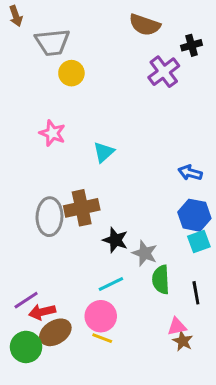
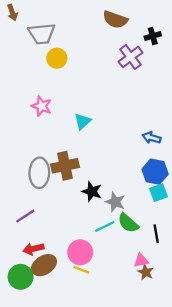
green semicircle: (161, 280) -> (128, 223), turned -45
cyan line: (111, 284) -> (105, 227), moved
purple line: (26, 300) -> (25, 216), moved

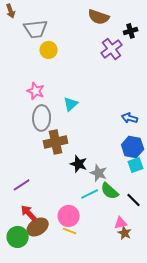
gray ellipse: (39, 173) -> (42, 118), moved
black line: (156, 234) -> (134, 200), turned -35
red arrow: (33, 249) -> (29, 213), turned 60

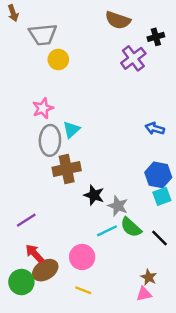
pink star: (36, 91) -> (43, 108), turned 30
cyan triangle: (71, 104) -> (71, 130), moved
blue arrow: (130, 118) -> (155, 129), moved
pink triangle: (121, 223) -> (144, 294), moved
yellow line: (70, 231) -> (83, 290), moved

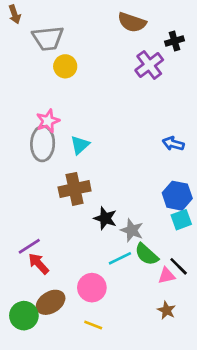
gray ellipse: (50, 140) -> (43, 144), moved
red arrow: (35, 253) -> (39, 264), moved
pink triangle: (144, 294) -> (167, 276), moved

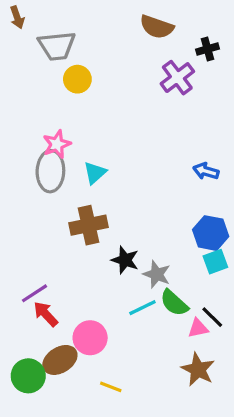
pink circle: (92, 288) -> (90, 338), moved
brown star: (167, 310) -> (198, 369), size x1.5

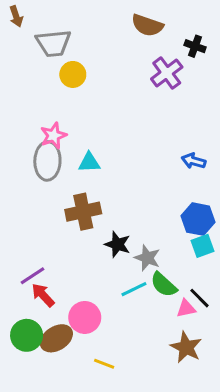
black cross: (207, 49) -> (195, 46), turned 36
cyan triangle: (95, 173) -> (89, 162), turned 40
green circle: (28, 376) -> (27, 335), moved

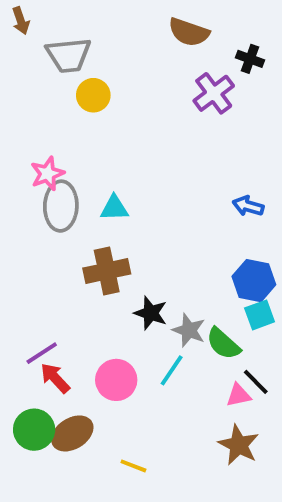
pink star: (53, 136) -> (47, 174), moved
green semicircle: (164, 285) -> (223, 344), moved
cyan line: (134, 289) -> (172, 370), turned -30
pink circle: (85, 317) -> (116, 380), moved

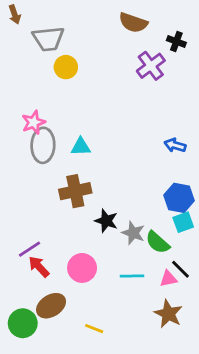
cyan line: (172, 370) -> (132, 276), moved, turned 55
green circle: (34, 430) -> (23, 323), moved

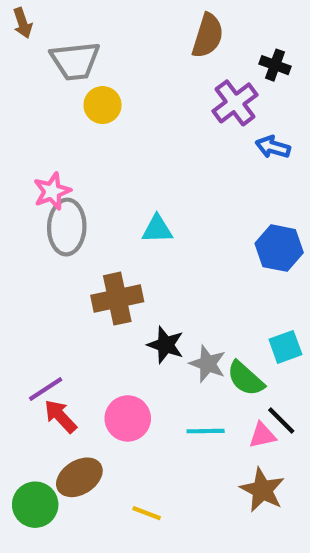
brown semicircle: (133, 23) -> (208, 36), turned -92
blue arrow: (175, 145) -> (273, 147), moved
cyan triangle: (81, 147) -> (157, 229), moved
blue hexagon: (179, 198) -> (279, 248), moved

